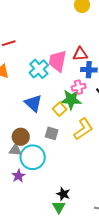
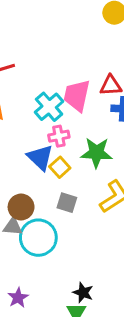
pink cross: (79, 87) -> (59, 136), moved
yellow square: (60, 109) -> (60, 167), moved
purple star: (18, 176) -> (18, 298), moved

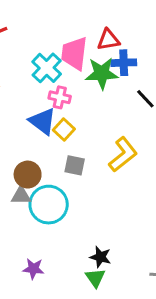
pink cross: (59, 136) -> (60, 97), turned 30
green star: (96, 153) -> (102, 73), moved
purple star: (18, 298) -> (33, 269), turned -30

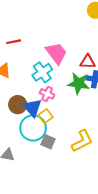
pink trapezoid: (74, 53) -> (56, 53), moved, turned 125
brown circle: (28, 175) -> (18, 105), moved
cyan circle: (49, 205) -> (33, 128), moved

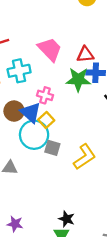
cyan cross: (42, 72) -> (19, 71), moved, turned 30
yellow L-shape: (82, 141) -> (85, 157), moved

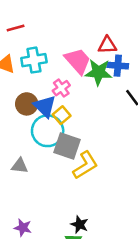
pink trapezoid: (50, 49) -> (78, 61), moved
pink cross: (45, 95) -> (61, 88), turned 35
gray square: (52, 148) -> (67, 146), size x1.5
yellow L-shape: (85, 157) -> (85, 165), moved

